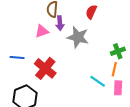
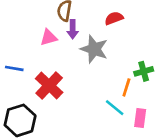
red semicircle: (91, 12) -> (114, 18), turned 40
orange line: (114, 69) -> (126, 87), moved

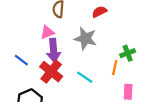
purple arrow: (73, 29) -> (53, 50), moved, size x1.5
blue line: (14, 68) -> (21, 60), turned 32
cyan line: (115, 108) -> (85, 77), moved

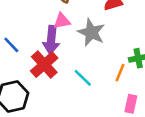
pink triangle: (47, 32) -> (62, 21), moved

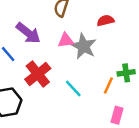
pink triangle: (62, 21) -> (66, 40), moved
purple arrow: (51, 40) -> (28, 33), moved, turned -60

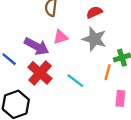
purple arrow: (28, 33) -> (36, 46), moved
gray star: (84, 46) -> (94, 39), moved

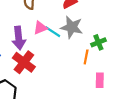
purple arrow: (36, 46) -> (19, 38), turned 60
cyan line: (75, 81) -> (53, 32), moved

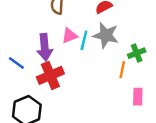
cyan line: (53, 32) -> (84, 40), turned 70
red cross: (24, 62) -> (50, 75), turned 30

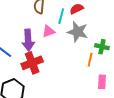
cyan line: (84, 40) -> (61, 16), moved
green cross: (137, 53) -> (102, 47), turned 32

